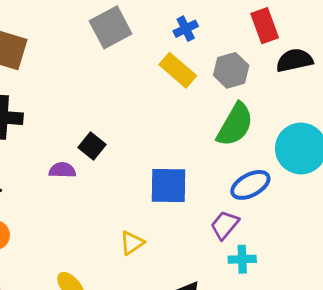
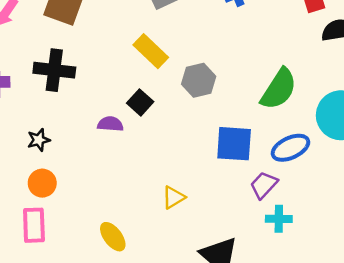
yellow rectangle: (178, 70) -> (151, 51), moved
gray hexagon: (231, 70) -> (199, 80), moved
blue square: (169, 185) -> (234, 144), moved

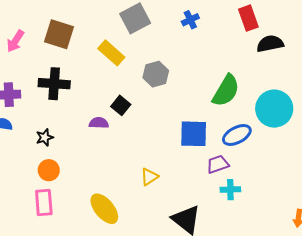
yellow rectangle: (151, 51) -> (111, 53), moved
gray hexagon: (199, 80) -> (156, 74), moved
purple trapezoid: (264, 185) -> (218, 164), turned 30
yellow ellipse: (113, 237) -> (104, 209), size x1.4

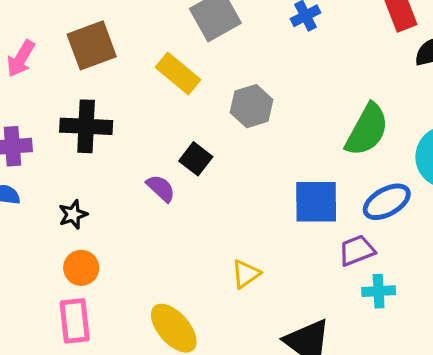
brown square: (59, 34) -> (92, 45), turned -36
purple semicircle: (99, 123) -> (161, 188), turned 42

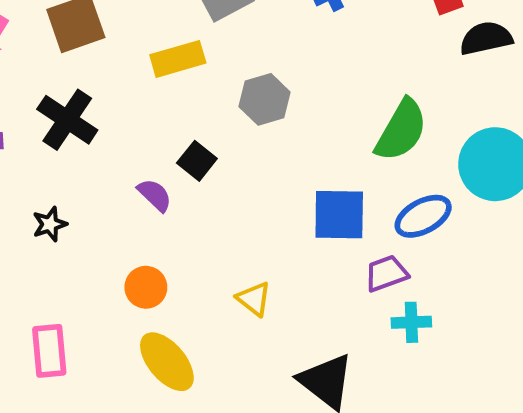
yellow rectangle: (178, 74) -> (178, 59), turned -57
black cross: (86, 126) -> (67, 120), turned 30
orange circle: (81, 268) -> (146, 287), moved
yellow triangle: (246, 274) -> (254, 299), turned -48

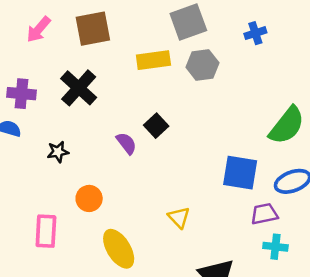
gray hexagon: (265, 99) -> (202, 65), moved
orange circle: (146, 287) -> (89, 198), moved

